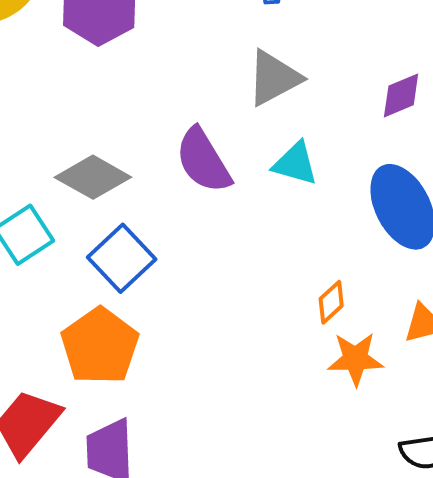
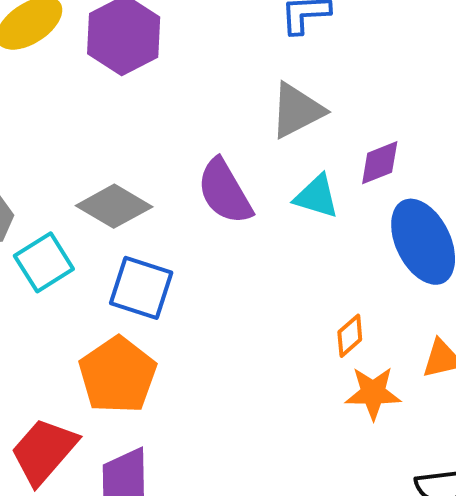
purple diamond: (401, 95) -> (380, 163), moved
blue square: (122, 258) -> (141, 288), turned -30

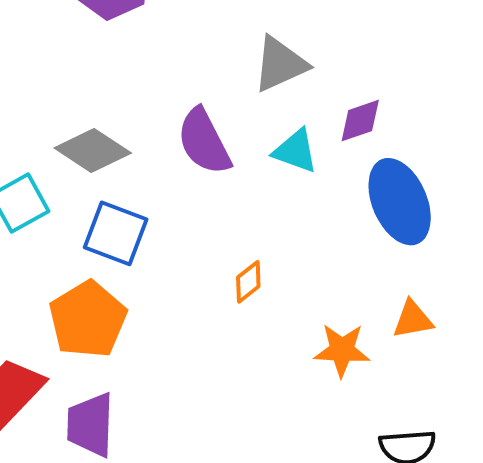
orange diamond: (350, 336) -> (248, 282), moved

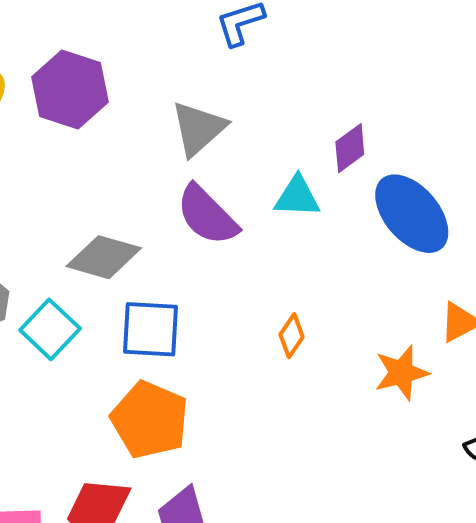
gray triangle: (280, 64) -> (198, 128), moved

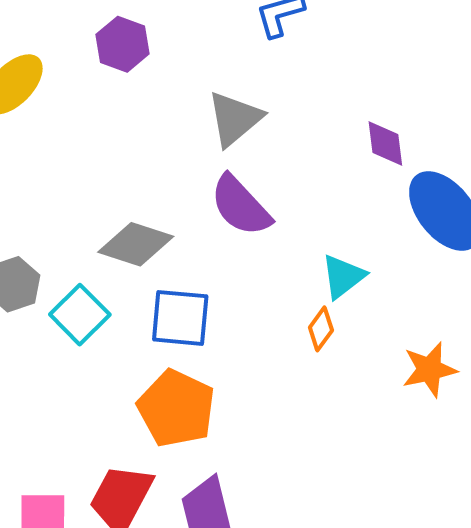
purple hexagon: (70, 89) -> (122, 44), moved, size x0.7
purple diamond: (350, 148) -> (385, 143), turned -63
cyan triangle: (297, 197) -> (343, 276), moved, turned -42

